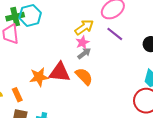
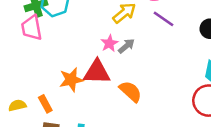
pink star: (82, 42) -> (109, 43), moved
orange semicircle: (84, 76) -> (131, 91), moved

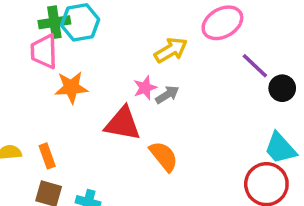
purple line: (163, 19) -> (255, 66), moved
orange star: (71, 80) -> (71, 87), moved

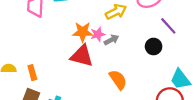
orange star: (71, 87) -> (83, 32), moved
black circle: (282, 88) -> (154, 47), moved
orange semicircle: (164, 156) -> (118, 80), moved

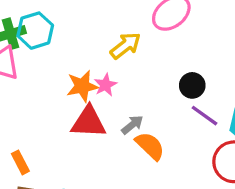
purple line: (168, 26) -> (204, 116), moved
gray arrow: (111, 40) -> (132, 125), moved

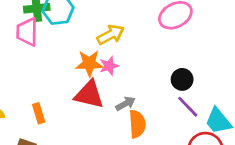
yellow arrow: (125, 46) -> (111, 35), moved
orange semicircle: (150, 146) -> (137, 124), turned 32
orange rectangle: (20, 162) -> (39, 113), moved

